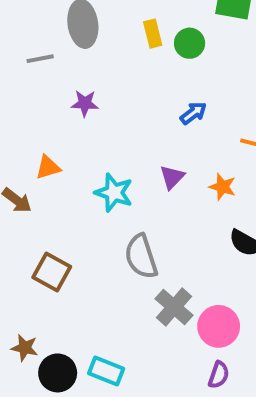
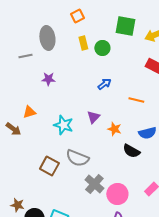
orange star: (222, 187) -> (114, 129), moved
gray semicircle: (141, 257) -> (77, 158), turned -50
brown square: (52, 272) -> (49, 166), moved

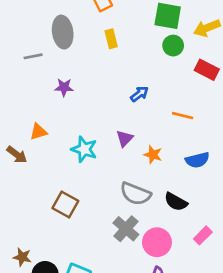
green circle: (102, 48) -> (173, 46), moved
black semicircle: (131, 151) -> (176, 202), moved
gray semicircle: (77, 158) -> (135, 194), moved

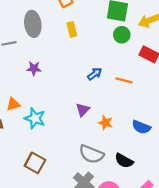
orange line: (183, 116) -> (124, 80), moved
cyan star: (84, 149) -> (35, 118), moved
blue semicircle: (197, 160) -> (141, 127), turned 36

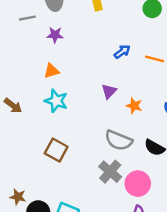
purple star: (34, 68) -> (55, 35), moved
orange triangle: (13, 104) -> (51, 71), moved

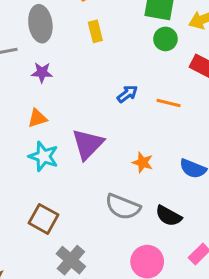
purple triangle: (109, 91) -> (88, 144), moved, size x1.6
gray cross: (110, 172) -> (71, 260), moved

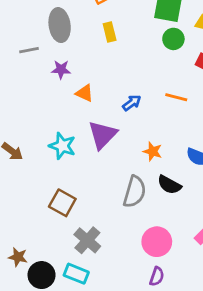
blue arrow: (127, 94) -> (132, 103), moved
orange triangle: (37, 118) -> (85, 93), moved, turned 42
gray semicircle: (123, 207) -> (135, 192), turned -96
black semicircle: (169, 216) -> (169, 185), moved

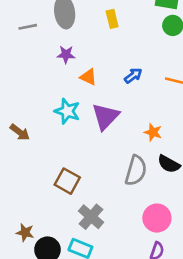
gray line: (29, 50) -> (28, 27), moved
blue arrow: (132, 103) -> (133, 76), moved
cyan star: (62, 146) -> (67, 111), moved

